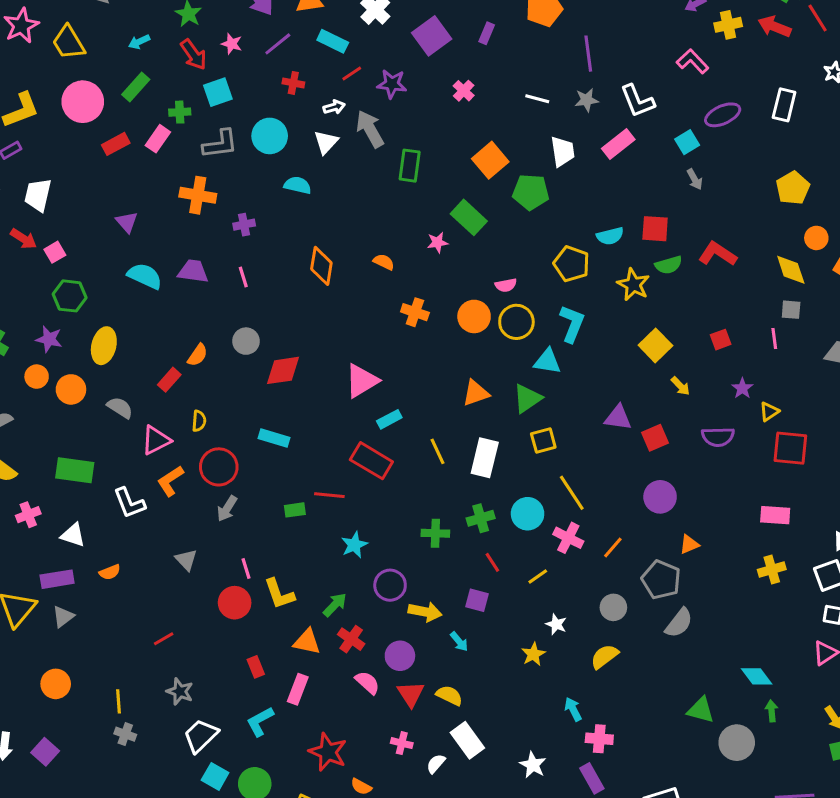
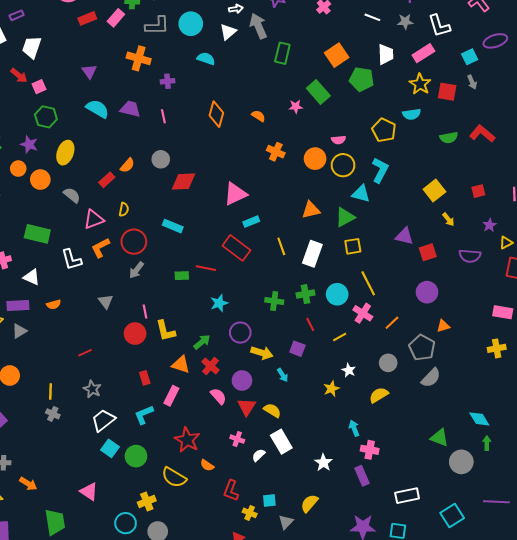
red square: (655, 229) -> (447, 92), moved
yellow star: (633, 285) -> (420, 84), moved

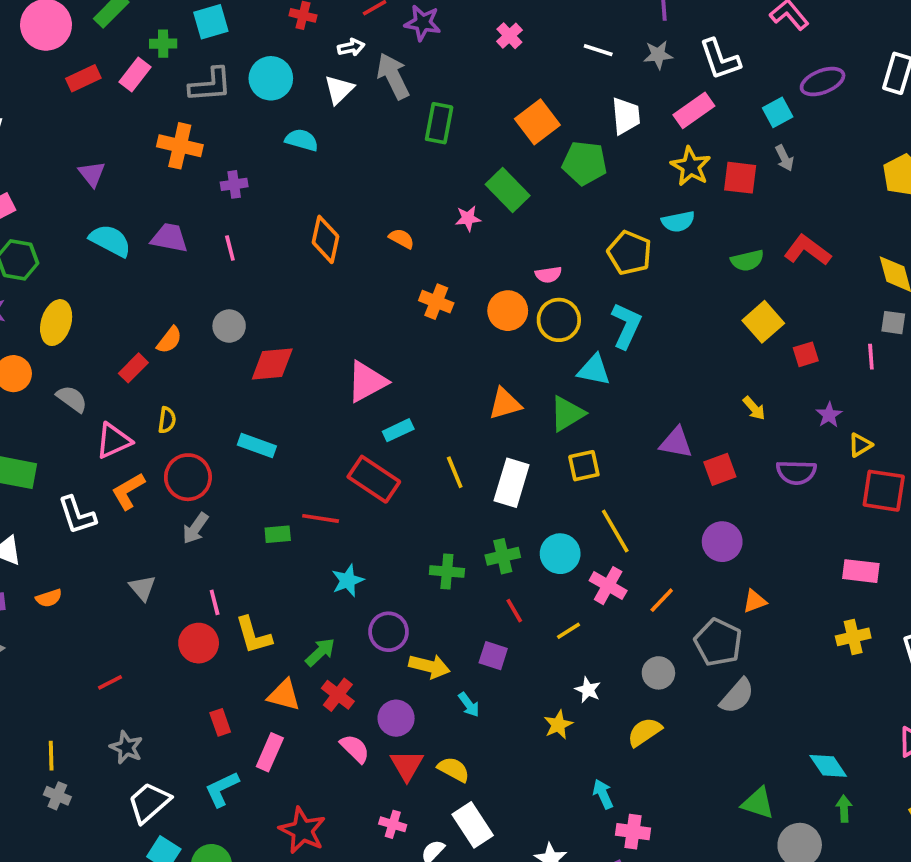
yellow square: (434, 191) -> (763, 322), moved

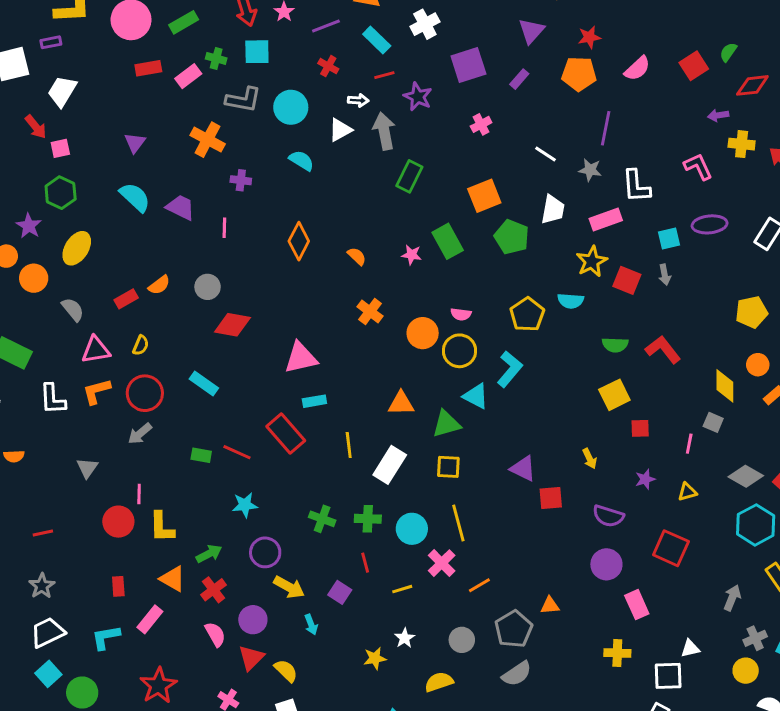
yellow triangle: (860, 445) -> (687, 492), moved
purple circle: (722, 542) -> (606, 564), moved
pink rectangle: (861, 571) -> (637, 605), turned 44

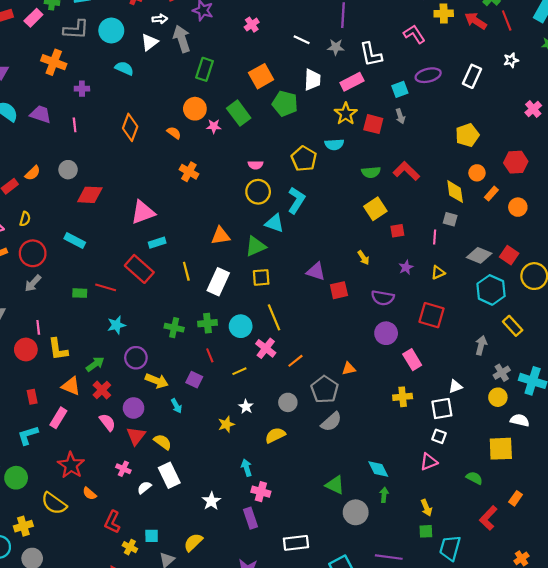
orange circle: (423, 333) -> (195, 109), moved

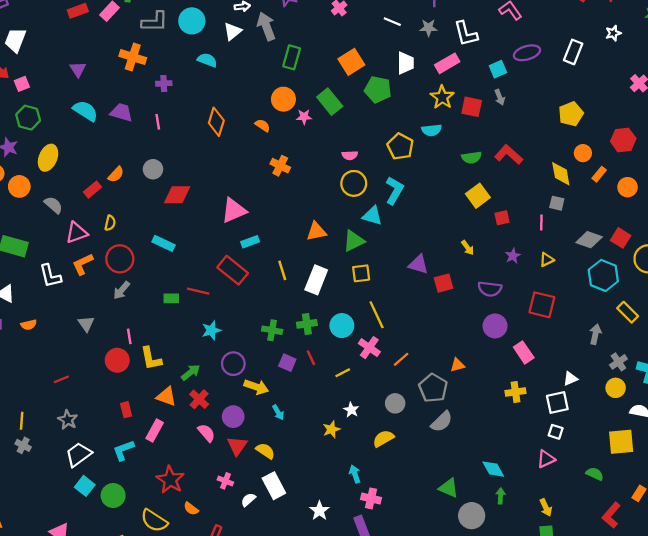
purple square: (194, 380) -> (287, 363), moved

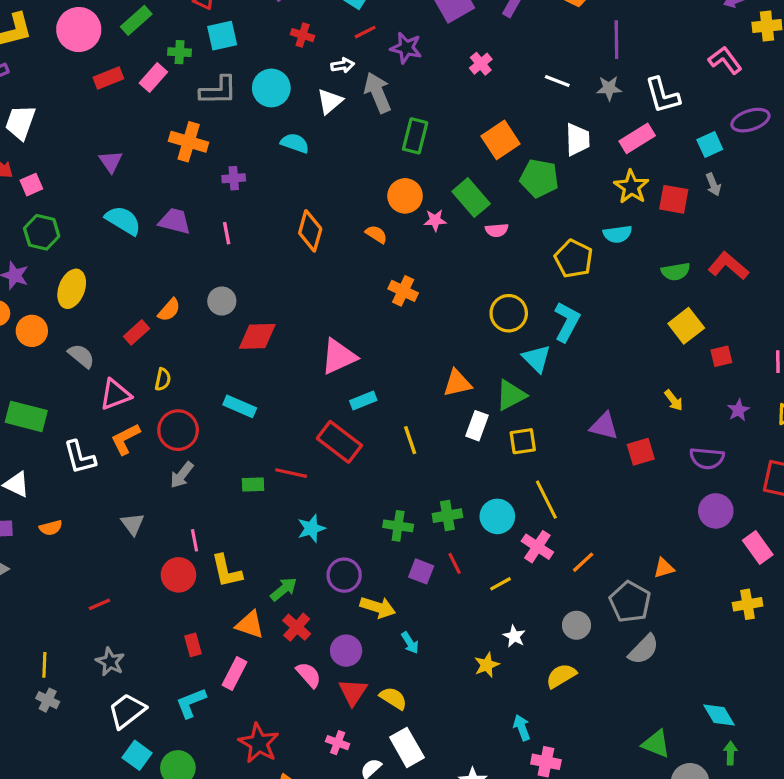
pink semicircle: (350, 155) -> (497, 230), moved
cyan triangle: (372, 216) -> (537, 359), turned 30
white rectangle: (316, 280) -> (477, 426), moved, size x0.7

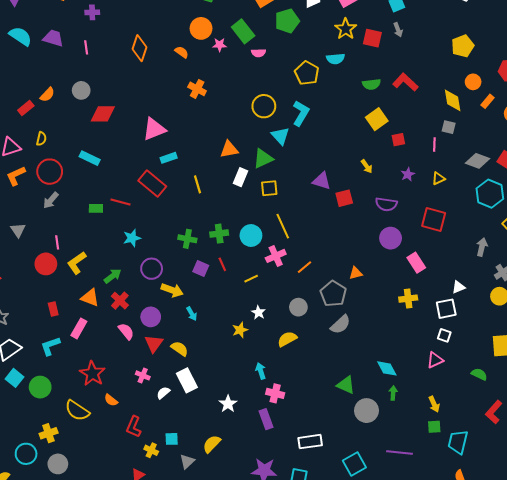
green pentagon: (539, 178) -> (287, 21), turned -30
pink cross: (537, 547) -> (276, 256), turned 30
yellow L-shape: (227, 571) -> (77, 263), turned 65

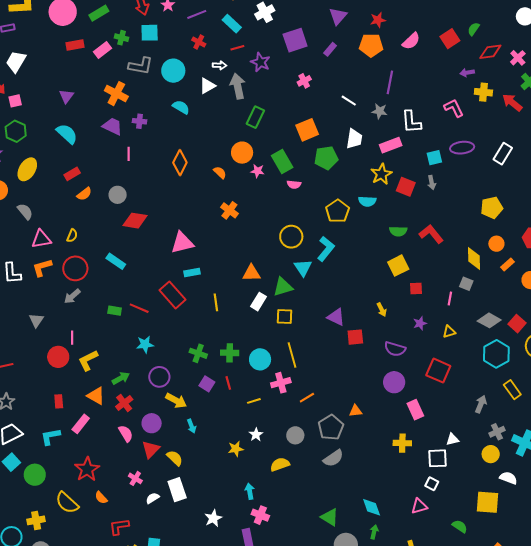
purple trapezoid: (53, 38) -> (112, 126), moved
red rectangle: (26, 108) -> (72, 174), moved
red L-shape: (134, 427) -> (119, 527), turned 50

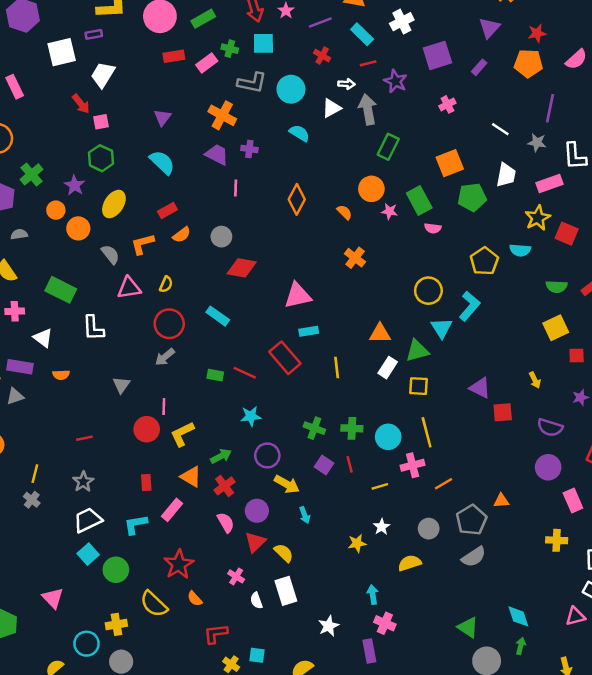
orange L-shape: (42, 268) -> (142, 244), moved
white semicircle: (153, 498) -> (256, 601), turned -80

